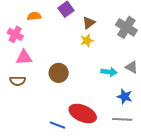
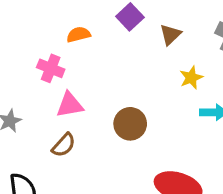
yellow star: (87, 41) -> (191, 78), moved
brown semicircle: (18, 81) -> (64, 145), turned -42

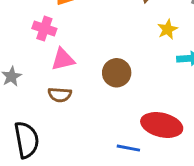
brown semicircle: (64, 145) -> (60, 95), turned 55

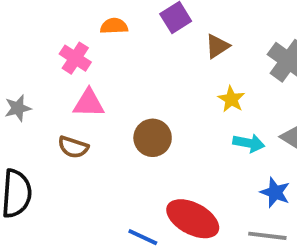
yellow star: (168, 29) -> (231, 99), turned -30

